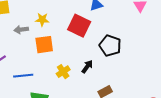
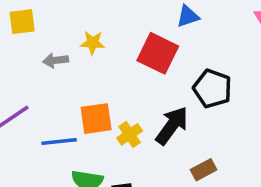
orange square: (44, 45) -> (96, 119), moved
black arrow: (87, 67) -> (172, 126), size x1.6

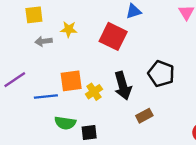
yellow square: (22, 22) -> (34, 15), moved
black pentagon: (212, 89) -> (161, 74), moved
black arrow: (172, 126) -> (123, 86), turned 128

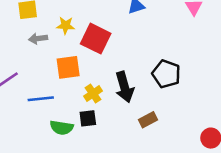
red square: (113, 36) -> (96, 39), moved
orange square: (71, 81) -> (68, 67), moved
black square: (89, 132) -> (88, 118), moved

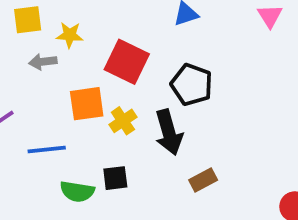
yellow star: (66, 25) -> (70, 35), moved
black pentagon: (166, 74) -> (192, 85), moved
yellow cross: (93, 94) -> (123, 121), moved

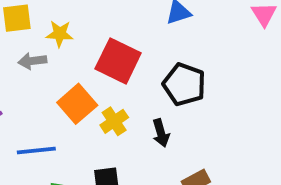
orange square: (87, 104) -> (77, 104), turned -33
black arrow: (169, 132) -> (161, 133), size x0.6

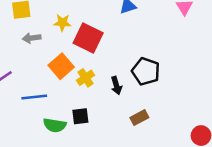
yellow star: (60, 34) -> (62, 23), moved
black pentagon: (184, 84) -> (146, 71), moved

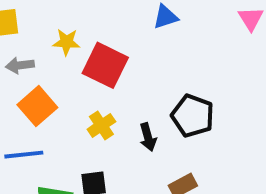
orange square: (61, 66) -> (37, 106), moved

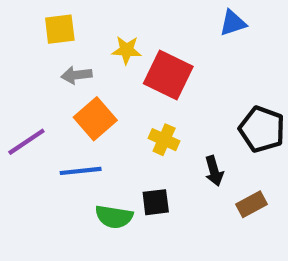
yellow cross: (101, 125) -> (164, 140), turned -32
black arrow: (148, 137) -> (214, 171), moved

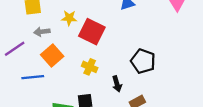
purple line: (26, 142) -> (15, 49), moved
blue line: (81, 171) -> (33, 77), moved

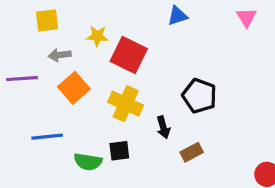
purple line: (15, 49) -> (22, 79), turned 30
yellow cross: (90, 67) -> (126, 104), size x1.5
blue line: (33, 77) -> (47, 137), moved

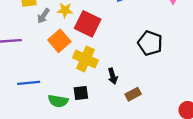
gray arrow: (60, 55) -> (43, 16), moved, turned -49
orange square: (74, 88) -> (59, 41), moved
black pentagon: (199, 96) -> (150, 43), moved

